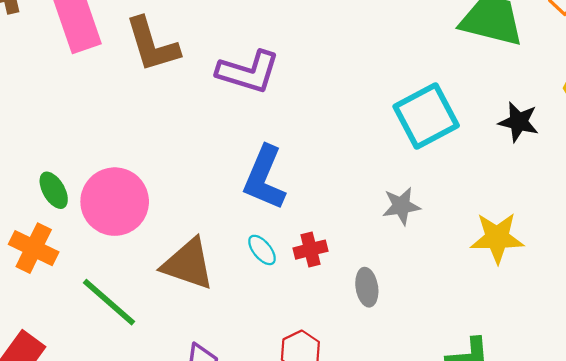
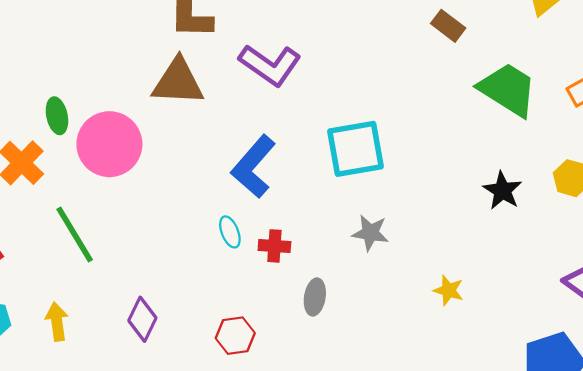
cyan square: (426, 116) -> (356, 149), moved
yellow star: (497, 238) -> (449, 290), size x0.6
brown triangle: (188, 264) -> (178, 82), moved, turned -34

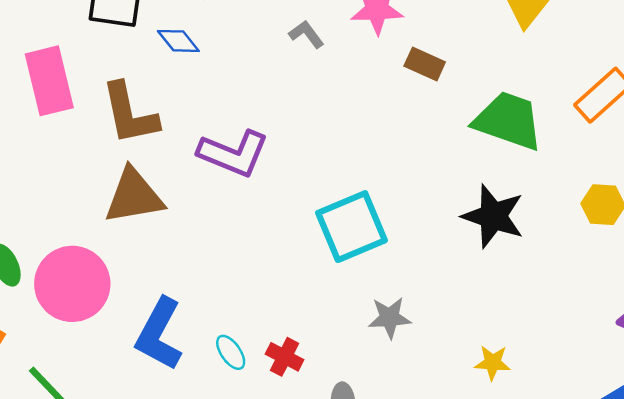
blue L-shape: (253, 167) -> (159, 334), moved
black star: (502, 191) -> (493, 216), moved, size x1.4
red cross: (274, 246) -> (285, 357), turned 36

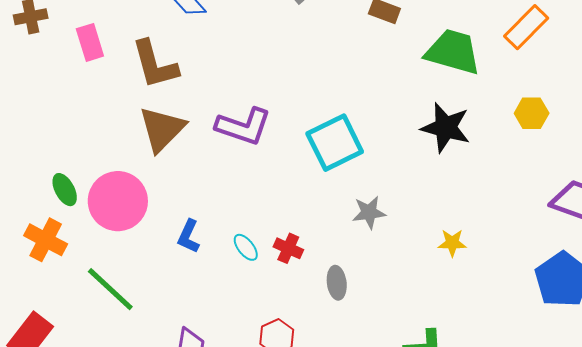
pink rectangle: (49, 81) -> (90, 42), size x0.7
purple L-shape: (233, 154) -> (243, 126), moved
brown triangle: (134, 196) -> (162, 129), turned -32
blue L-shape: (159, 334) -> (189, 236), size x0.6

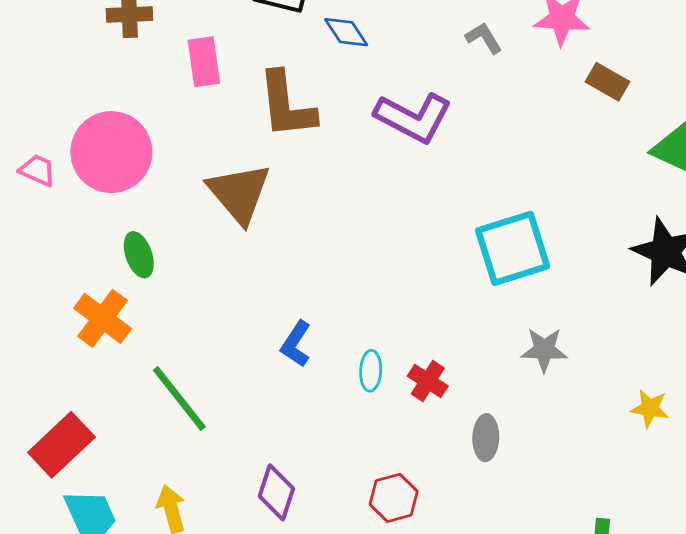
purple L-shape: (243, 126) -> (413, 118), moved
brown triangle: (162, 129) -> (239, 193), moved, turned -34
pink circle: (118, 201) -> (111, 152), moved
cyan ellipse: (246, 247) -> (371, 371), turned 32

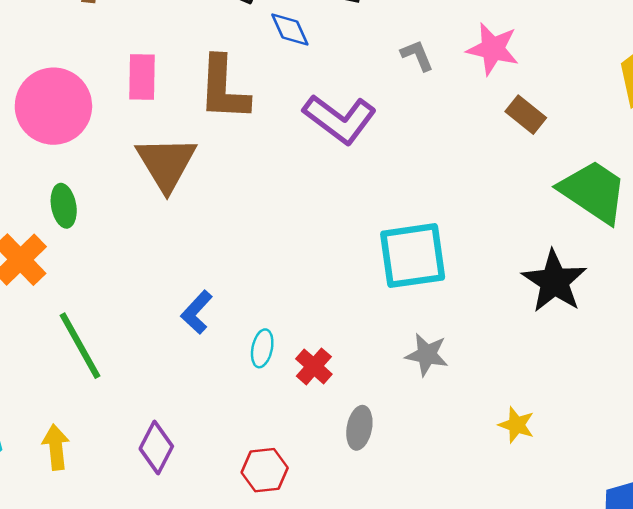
pink rectangle: (204, 62) -> (142, 77), moved

